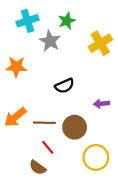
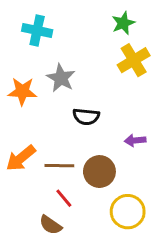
cyan cross: (28, 21) -> (37, 30), turned 30
green star: (67, 21) -> (123, 23), moved
gray star: (50, 41) -> (61, 78), moved
black semicircle: (64, 86) -> (86, 117), turned 30

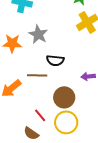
brown line: (59, 166) -> (37, 75), moved
yellow circle: (128, 212) -> (66, 122), moved

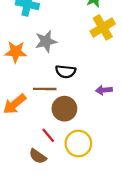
gray star: (38, 34) -> (46, 41), turned 30
brown circle: (64, 97) -> (64, 109), moved

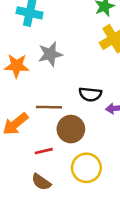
black semicircle: (66, 72) -> (90, 94), moved
red line: (48, 135) -> (44, 151), moved, turned -63

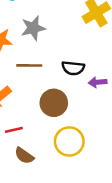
brown line: (49, 107) -> (29, 65), moved
red line: (44, 151) -> (14, 130), moved

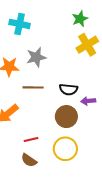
brown circle: (54, 103) -> (66, 117), moved
red line: (14, 130) -> (31, 139), moved

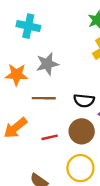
red line: (31, 139) -> (50, 137), moved

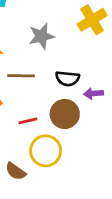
gray star: (47, 64) -> (42, 36), moved
yellow circle: (80, 168) -> (46, 151), moved

